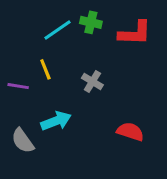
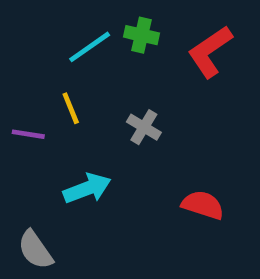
red L-shape: (135, 33) -> (210, 52), turned 144
gray semicircle: (23, 141) -> (35, 250), moved

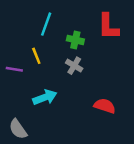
green cross: (141, 35) -> (75, 40), moved
cyan line: (90, 47) -> (46, 24), turned -35
red L-shape: (210, 52) -> (108, 27), turned -56

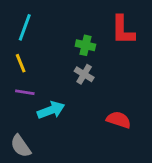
cyan line: (46, 24) -> (25, 27), moved
yellow line: (36, 56) -> (21, 63), moved
purple line: (14, 69) -> (25, 92), moved

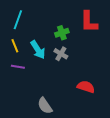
green cross: (85, 45) -> (62, 33), turned -32
cyan arrow: (51, 110) -> (38, 50), moved, turned 78
gray semicircle: (21, 146) -> (45, 106), moved

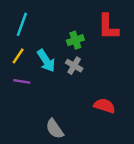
yellow line: (15, 46) -> (18, 56), turned 56

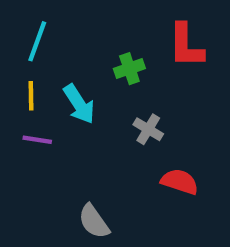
yellow line: (18, 56) -> (31, 96), turned -35
gray cross: (74, 66) -> (148, 129), moved

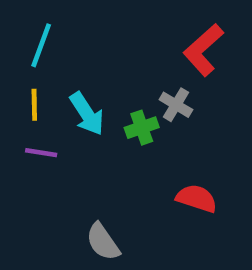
red L-shape: (186, 46) -> (203, 50), turned 48
green cross: (129, 69) -> (142, 128), moved
gray cross: (148, 129) -> (176, 105), moved

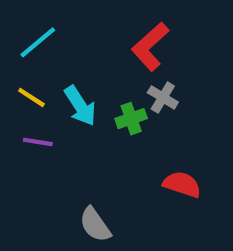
cyan line: (41, 45) -> (38, 42), turned 30
red L-shape: (203, 50) -> (150, 47), moved
yellow line: (34, 105) -> (31, 97), turned -56

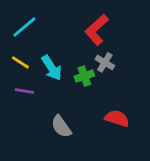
gray semicircle: (95, 225) -> (61, 126), moved

